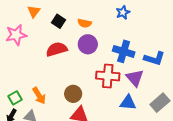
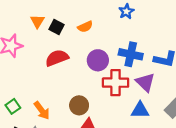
orange triangle: (34, 11) -> (37, 21), moved
orange semicircle: (85, 23) -> (85, 27), turned -32
purple circle: (88, 44) -> (98, 60), moved
green square: (15, 98) -> (13, 106), moved

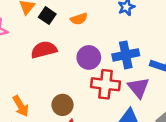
blue cross: (131, 54) -> (126, 55), turned -30

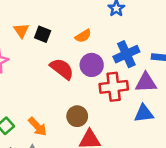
orange semicircle: (79, 19) -> (83, 36), moved
red semicircle: (44, 50) -> (62, 69), moved, turned 65
purple triangle: (138, 88) -> (146, 83), turned -40

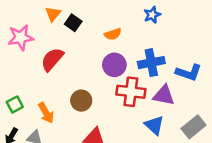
red semicircle: (62, 69) -> (52, 59), moved, turned -100
blue triangle: (144, 113) -> (154, 125), turned 35
brown circle: (77, 116) -> (81, 101), moved

